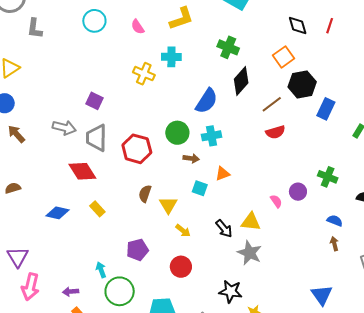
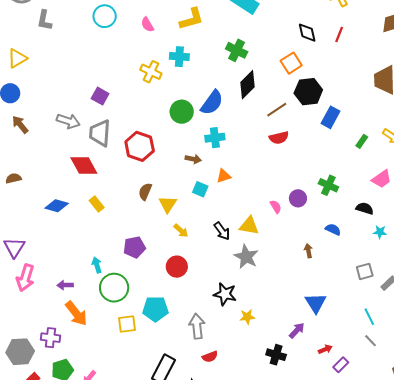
green circle: (177, 133) -> (182, 112), moved
brown arrow: (334, 244) -> (308, 251), moved

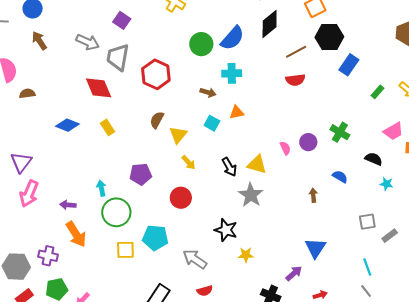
gray arrow: (197, 326) -> (195, 259), turned -55

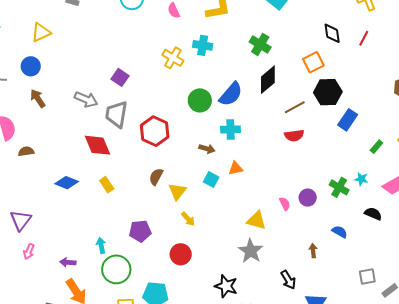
black arrow: (229, 167) -> (288, 280), moved
cyan star: (386, 184) -> (361, 179), moved
pink arrow: (29, 194) -> (29, 251), size x0.6

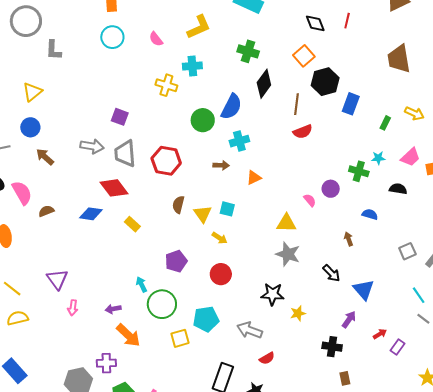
brown line: (295, 107) -> (296, 104), turned -40
cyan square: (211, 179) -> (227, 209), moved
blue diamond: (67, 183) -> (91, 214), moved

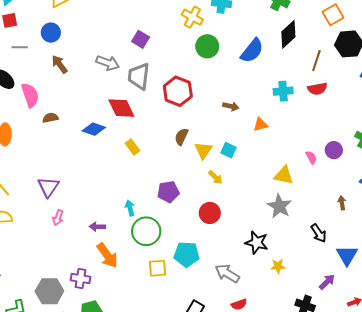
green circle: (203, 120) -> (207, 46), moved
cyan cross: (239, 141) -> (283, 91), moved

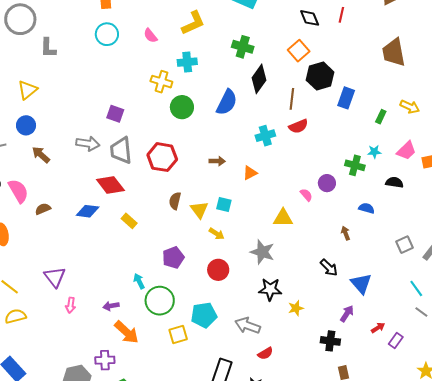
gray star: (279, 206) -> (262, 252), moved

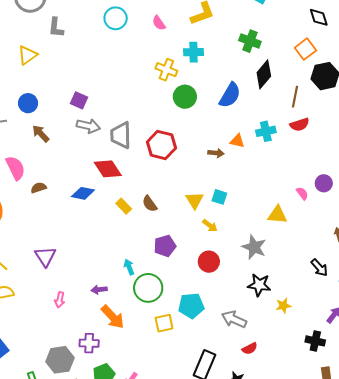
yellow triangle: (27, 90) -> (27, 55), moved
purple square: (115, 114) -> (79, 100), moved
orange triangle: (250, 173) -> (237, 141), moved, turned 35
brown semicircle: (175, 201) -> (150, 204), moved, turned -54
pink arrow: (71, 305) -> (60, 300), moved

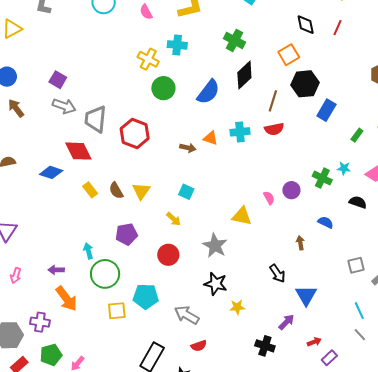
yellow triangle: (195, 200) -> (141, 191), moved

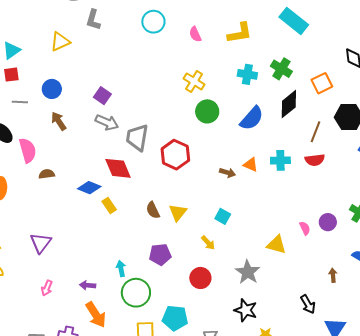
cyan cross: (177, 45) -> (247, 74), moved
orange square: (289, 55) -> (322, 83), moved
yellow rectangle: (90, 190) -> (109, 205), moved

